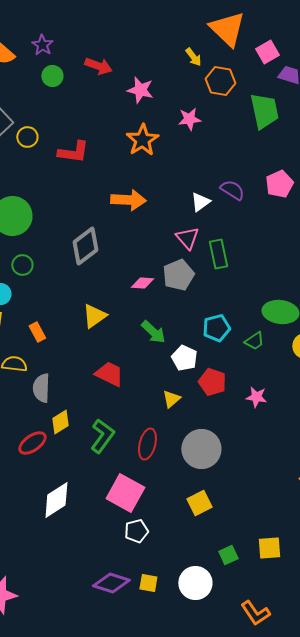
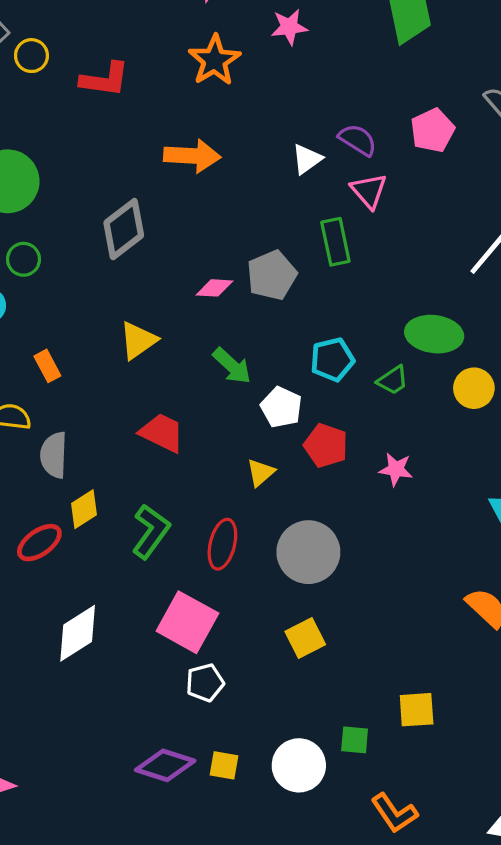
pink triangle: (187, 238) -> (369, 191), moved
green square: (228, 555) -> (355, 740), moved, turned 30

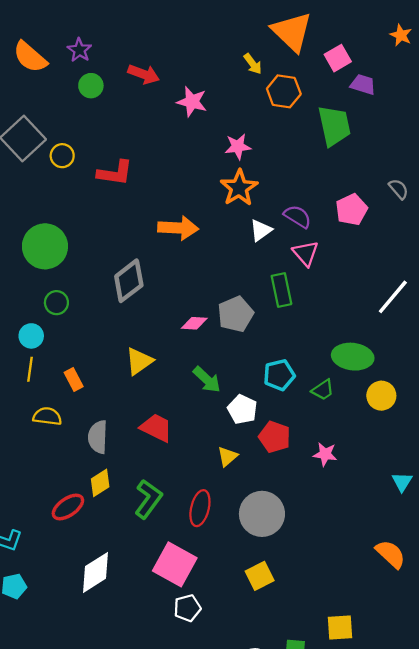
pink star: (289, 27) -> (238, 146), moved
orange star: (214, 60) -> (239, 188), moved
gray semicircle: (54, 455) -> (98, 437), moved

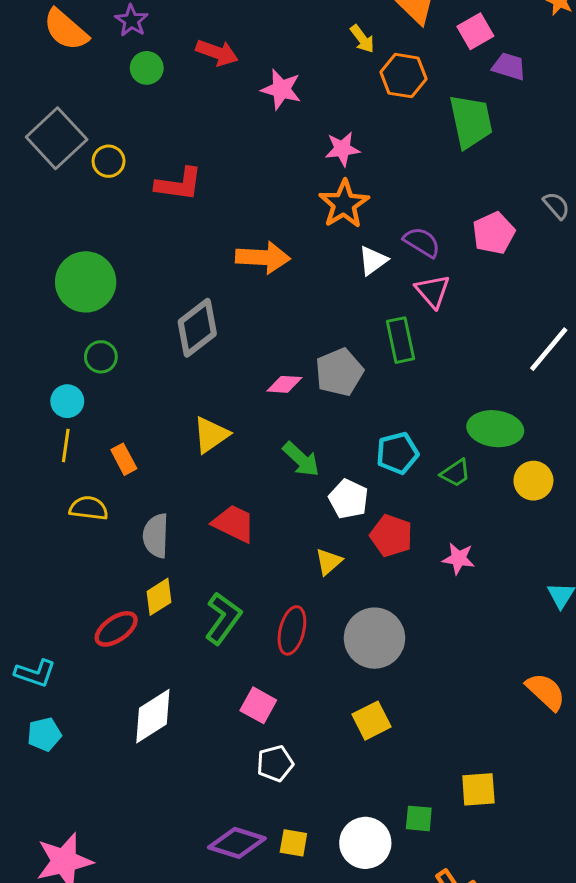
pink square: (175, 564) -> (258, 705), size x0.6

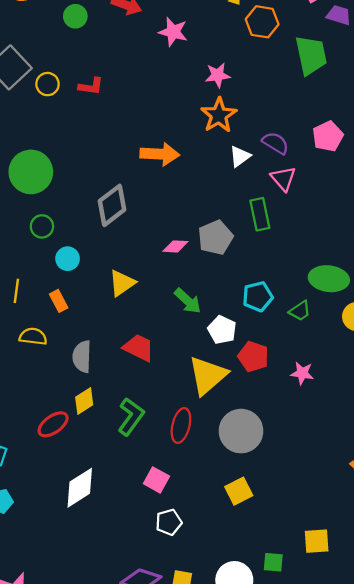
red L-shape: (179, 184) -> (91, 86), moved, size x0.7
cyan circle: (67, 401) -> (68, 259), moved
yellow triangle: (329, 562) -> (208, 375), size x2.0

